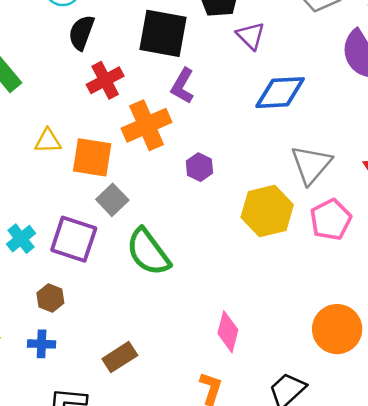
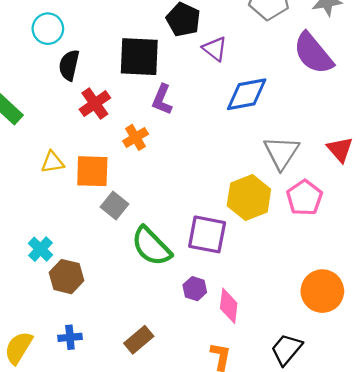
orange cross: (147, 125) -> (136, 137), size x0.6
purple hexagon: (199, 167) -> (195, 289), moved
purple square: (74, 239) -> (207, 234), moved
brown hexagon: (50, 298) -> (66, 277), moved, size x1.4

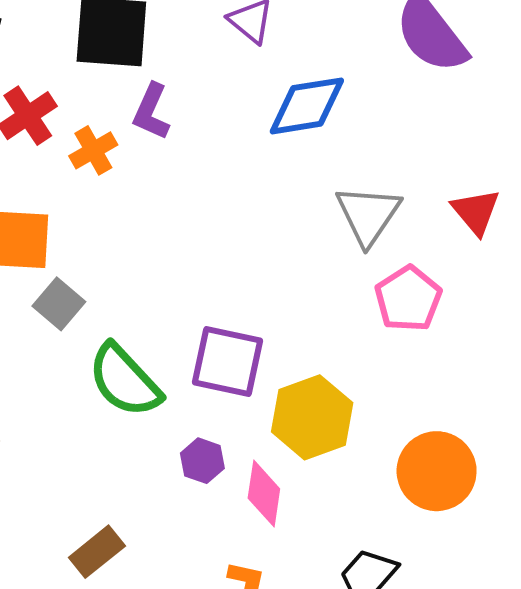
orange cross: (136, 137) -> (93, 150), moved
yellow hexagon: (249, 198) -> (312, 417), moved

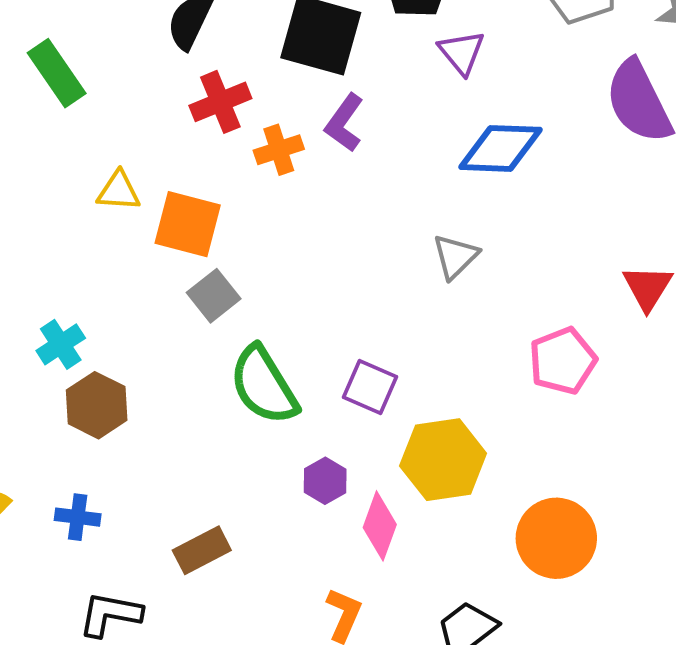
gray triangle: (368, 215) -> (455, 256), moved, size x0.7
purple square: (227, 362) -> (370, 387), size x0.7

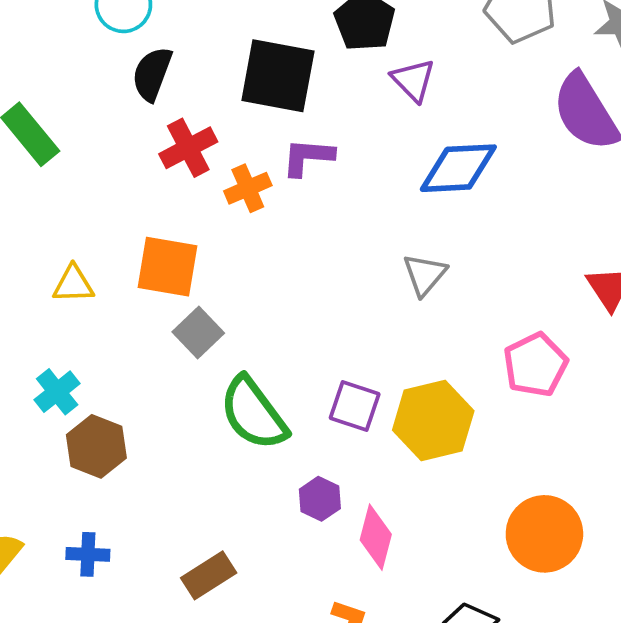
purple L-shape: (344, 123) -> (308, 157), turned 64
yellow triangle: (119, 191) -> (73, 284), moved
yellow hexagon: (443, 460) -> (433, 420), moved

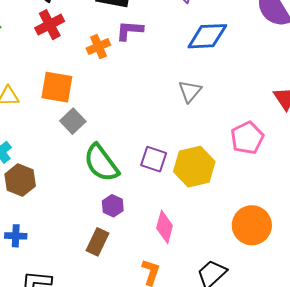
red cross: (188, 148) -> (50, 25), moved
purple hexagon: (320, 499) -> (113, 206), moved
brown rectangle: (209, 575) -> (98, 242), moved, turned -32

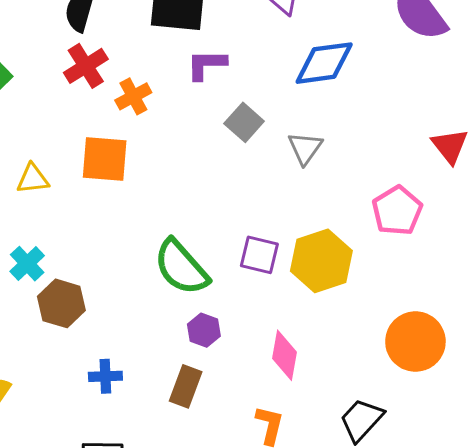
orange cross: (98, 47) -> (133, 96), moved
gray square: (73, 121) -> (244, 122), moved
blue cross: (16, 236) -> (105, 376), moved

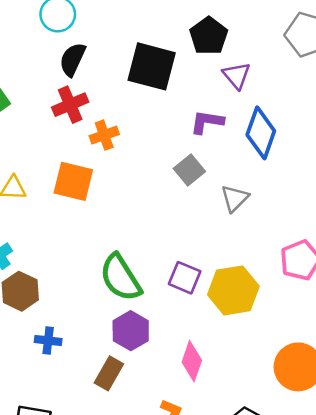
blue diamond: (324, 63) -> (261, 133), turned -72
purple L-shape: (206, 64) -> (207, 122), moved
purple hexagon: (204, 330) -> (131, 331), size x1.4
blue cross: (105, 376) -> (48, 340), moved

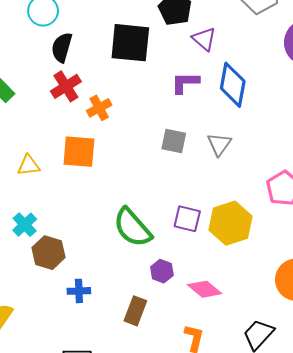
gray square: (189, 170) -> (174, 141), moved, turned -30
purple hexagon: (131, 331) -> (162, 271), moved, size x0.7
pink diamond: (192, 361) -> (205, 289), turned -60

